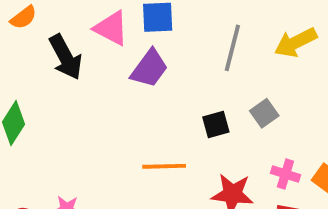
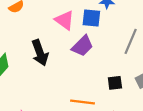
black arrow: (66, 57) -> (40, 53), moved

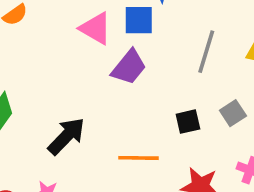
black arrow: (40, 53) -> (66, 136), moved, turned -110

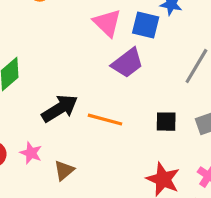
orange line: (138, 158) -> (105, 120), moved

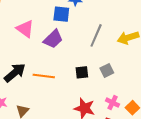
pink triangle: (107, 23) -> (25, 29), moved

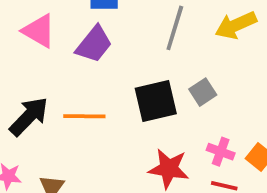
black square: (82, 72) -> (156, 101), size x1.6

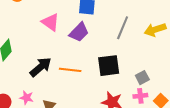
gray square: (203, 92) -> (142, 78), moved
pink cross: (221, 152) -> (140, 96), turned -32

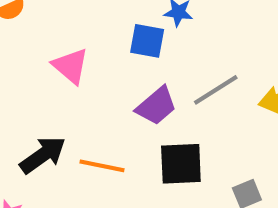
gray line: (123, 28) -> (216, 90), turned 30
purple trapezoid: (79, 32) -> (156, 106), moved

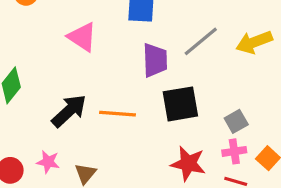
purple trapezoid: (156, 106) -> (155, 60), turned -44

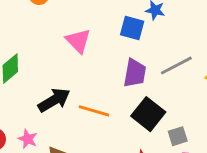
black square: (180, 104) -> (148, 114), turned 36
gray square: (236, 121) -> (178, 136), moved

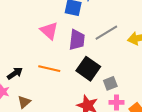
pink triangle: (78, 41) -> (49, 31), moved
black arrow: (54, 100) -> (15, 73), moved, size x0.7

